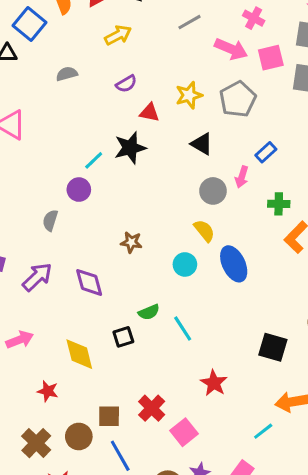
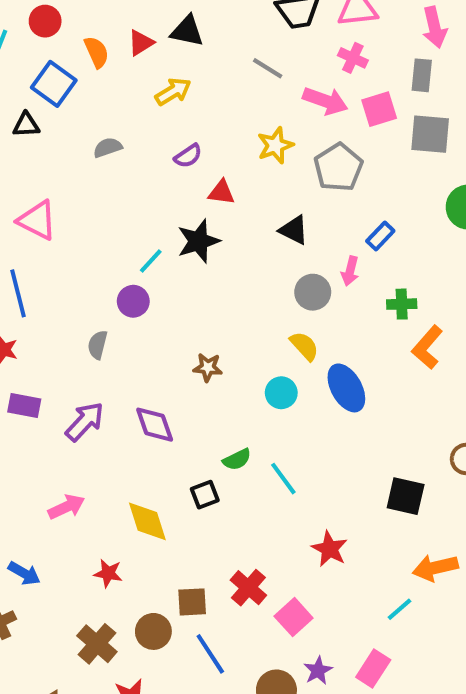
gray line: (190, 22) -> (268, 68), turned 65
yellow star: (189, 95) -> (275, 145), moved

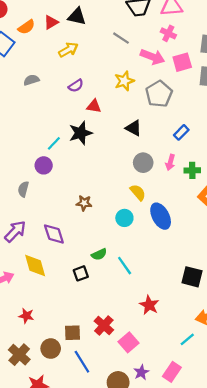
orange semicircle: (97, 52) -> (26, 27), turned 78
pink arrow: (350, 271) -> (170, 162), moved
yellow diamond: (147, 521) -> (35, 266), moved

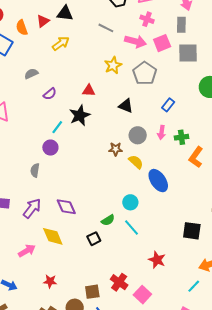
orange semicircle: (26, 27) -> (22, 28), turned 112
purple semicircle: (76, 86) -> (50, 94), moved
brown star: (84, 203) -> (116, 149), moved
cyan circle: (124, 218) -> (130, 202), moved

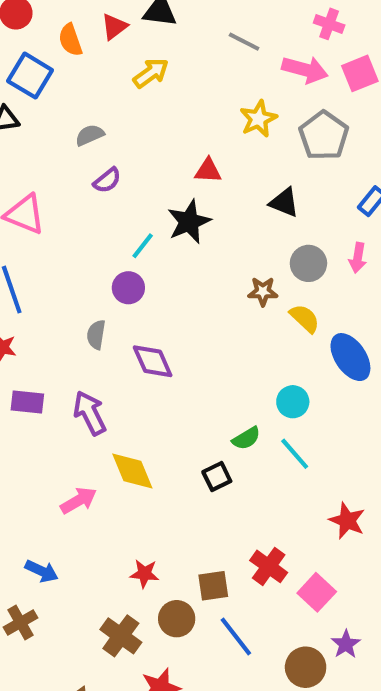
purple semicircle: (50, 94) -> (107, 180), moved
purple diamond: (66, 207) -> (153, 361), moved
purple arrow: (32, 208) -> (90, 413), turned -65
red star: (50, 281) -> (144, 574), moved

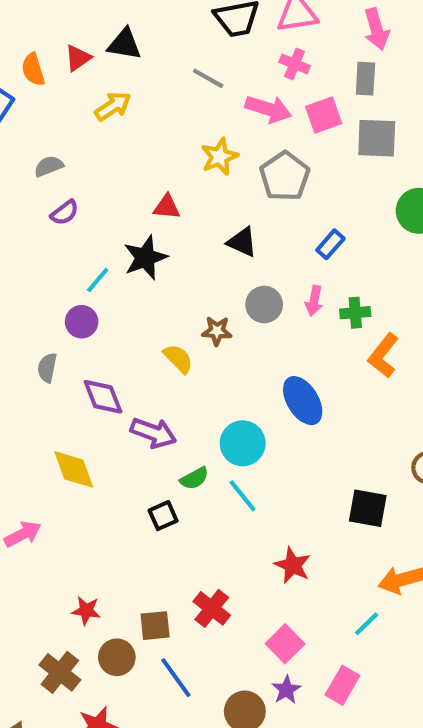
yellow semicircle: (305, 318) -> (178, 359), moved
cyan circle: (293, 402) -> (243, 443), size x1.4
purple arrow: (90, 413) -> (153, 433), moved, turned 135
yellow diamond: (132, 471) -> (74, 469), moved
pink square: (317, 592) -> (285, 644), moved

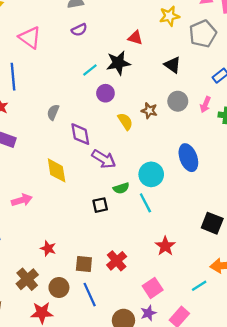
purple circle: (82, 322) -> (105, 93), moved
brown circle: (117, 657) -> (59, 288), moved

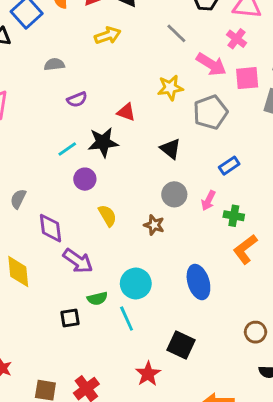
purple semicircle: (79, 30) -> (77, 99), moved
brown star: (149, 111) -> (154, 225), moved
blue ellipse: (188, 158) -> (198, 282), moved
black square: (212, 223) -> (181, 345), moved

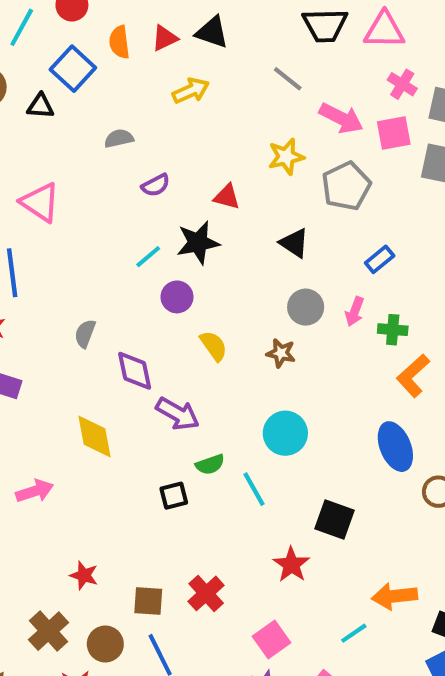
pink cross: (237, 39) -> (402, 84), moved
blue ellipse: (198, 282) -> (395, 447), moved
cyan circle: (136, 283) -> (285, 433), moved

